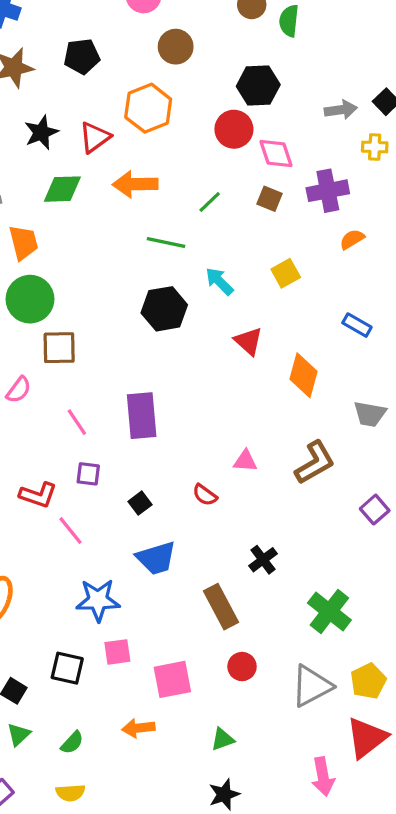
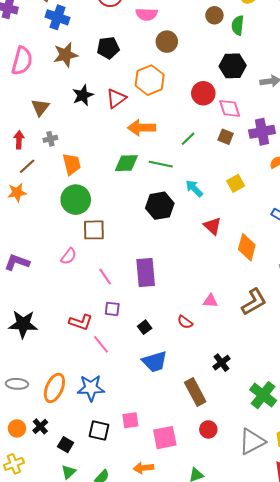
black hexagon: (258, 86) -> (233, 66), moved
green diamond: (62, 189) -> (126, 163), moved
blue star: (98, 600) -> (91, 388), moved

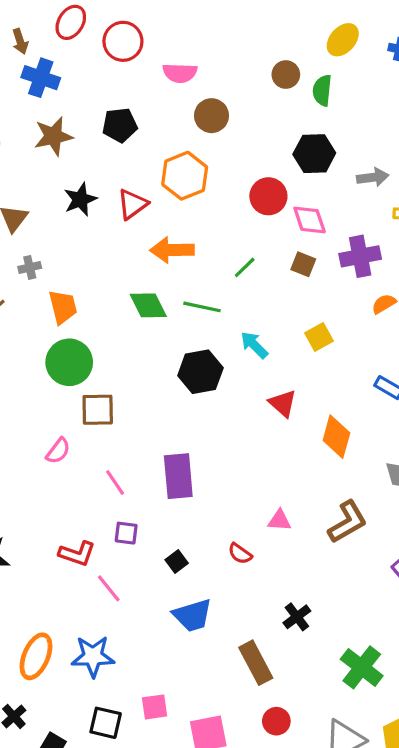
green diamond: (126, 163) -> (148, 305), turned 65

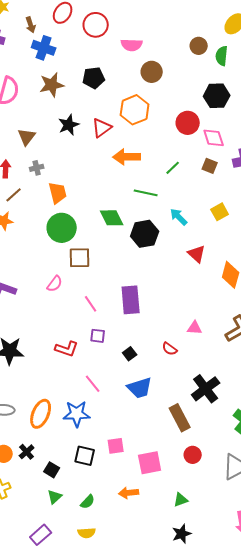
green diamond: (148, 305) -> (112, 218), moved
pink line: (109, 588) -> (93, 384), moved
black cross: (297, 617) -> (206, 389), size x1.6

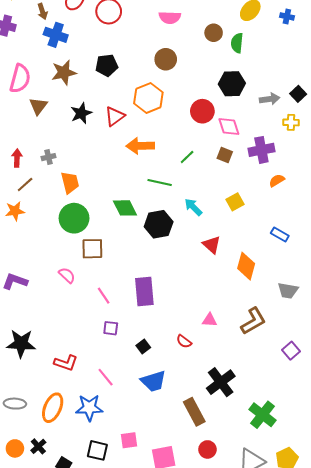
pink semicircle: (132, 45) -> (170, 17), moved
brown triangle: (27, 137) -> (38, 106), moved
pink semicircle: (55, 284) -> (67, 275), turned -84
red L-shape: (67, 349) -> (66, 363), moved

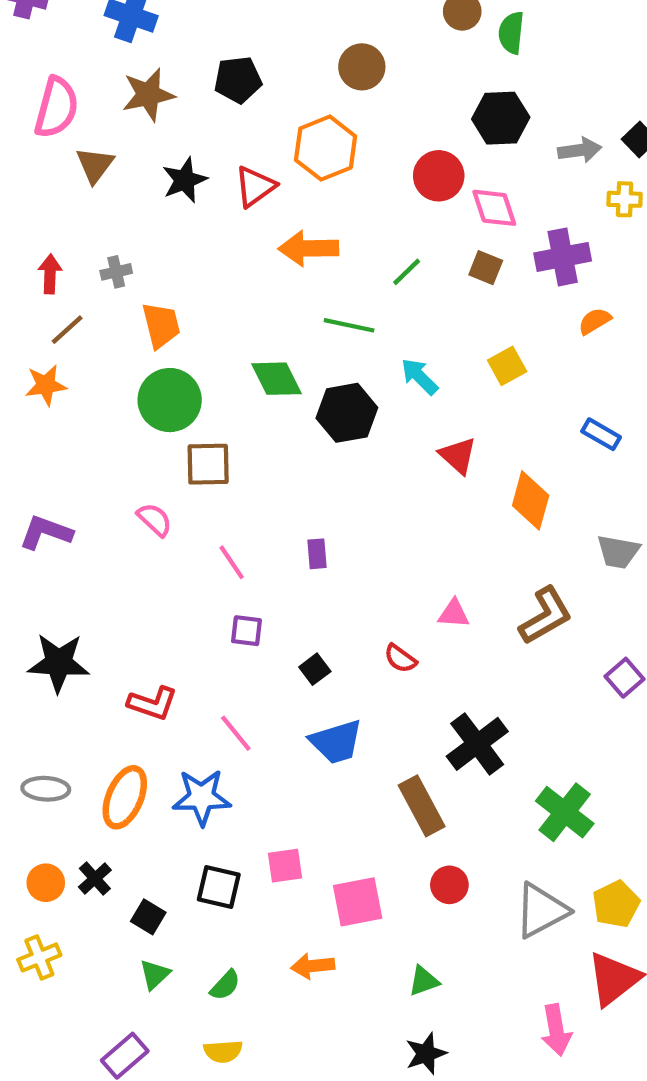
purple rectangle: (144, 292) -> (317, 554), size x0.5

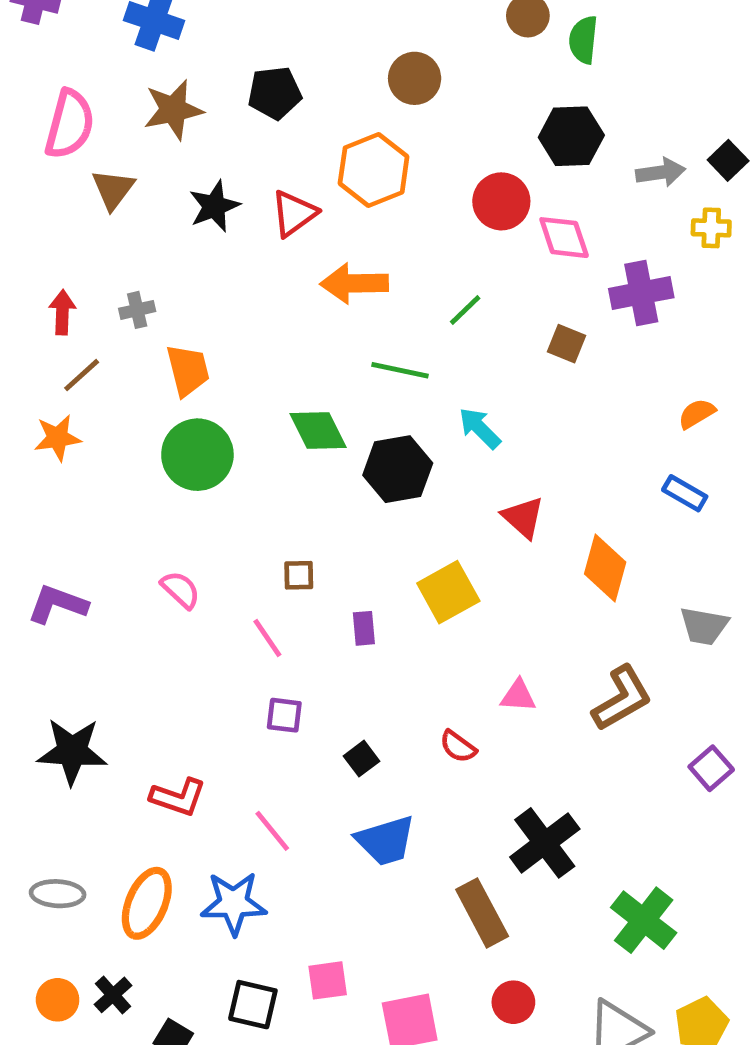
brown square: (486, 268) -> (566, 344), moved
orange semicircle: (595, 321) -> (697, 414), moved
yellow square: (507, 366) -> (448, 592), moved, size x1.4
brown square: (208, 464) -> (299, 575), moved, size x0.6

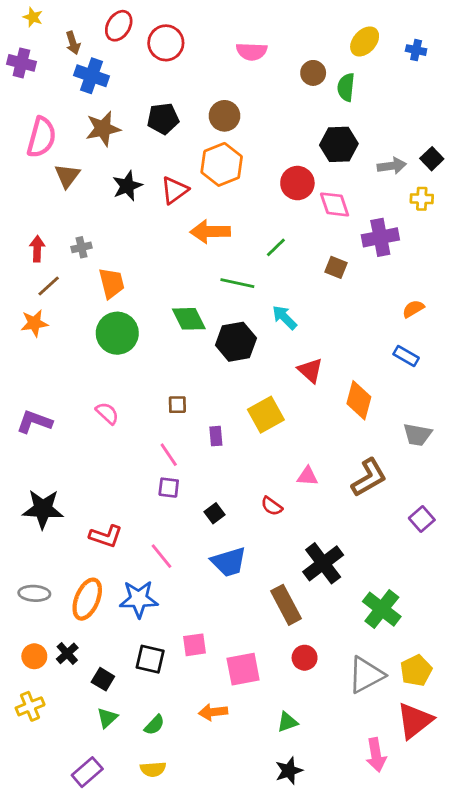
brown circle: (415, 78) -> (224, 116), moved
pink line: (267, 638) -> (169, 455), moved

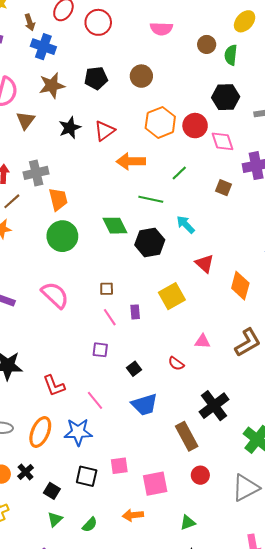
orange hexagon: (222, 164) -> (160, 122), moved
gray cross: (82, 247) -> (36, 173), size x1.6
pink semicircle: (107, 413) -> (55, 295), size x1.6
pink line: (169, 455) -> (110, 317), moved
red L-shape: (106, 536) -> (54, 386), turned 50

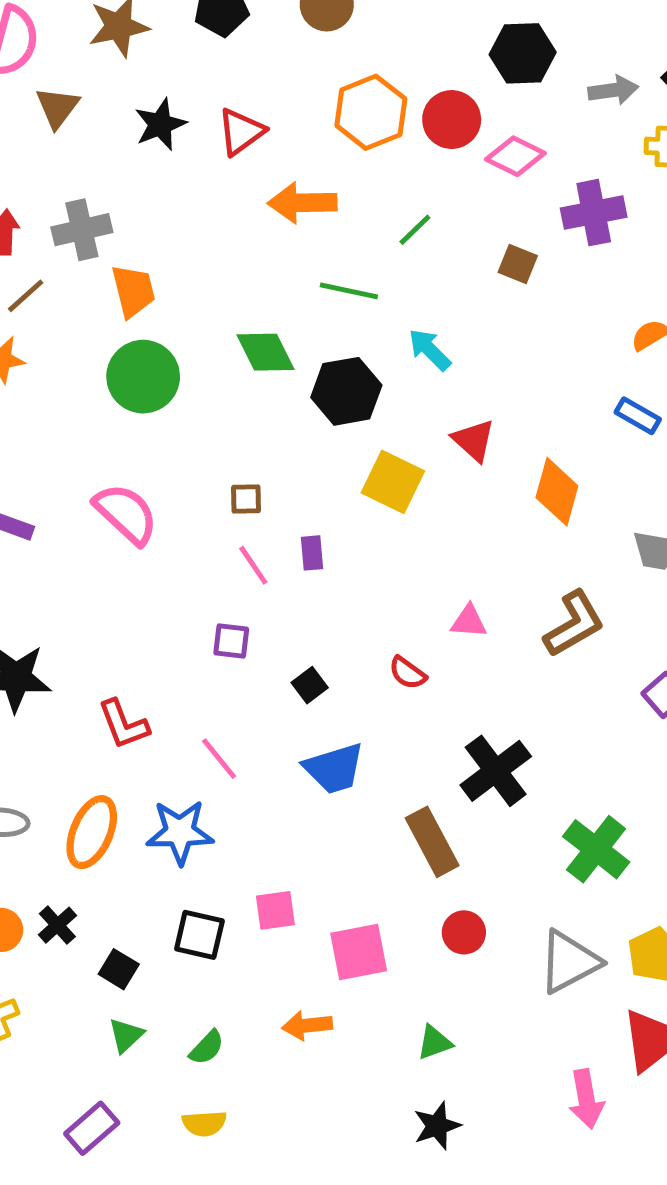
pink diamond: (222, 141) -> (515, 156), turned -45
yellow square: (172, 296) -> (393, 482), moved, turned -35

